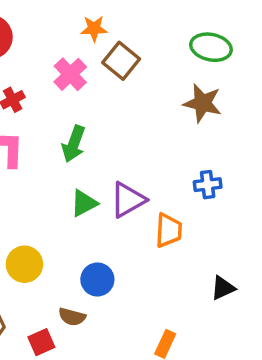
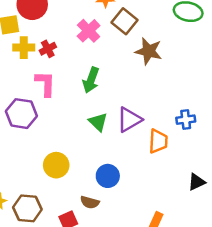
brown star: (203, 103) -> (149, 51), moved
blue cross: (208, 185) -> (186, 120), moved
green triangle: (84, 203) -> (98, 122), turned -48

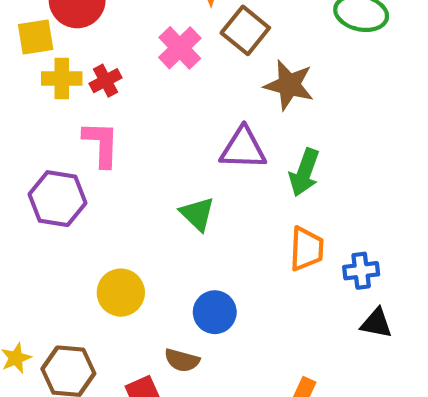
green arrow: (91, 80) -> (304, 172), moved
purple triangle: (129, 120) -> (243, 148), moved, turned 32
blue cross: (186, 120) -> (361, 271), moved
black triangle: (197, 182) -> (376, 323), turned 36

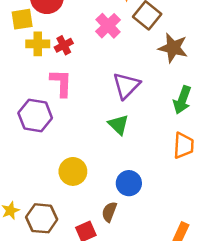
purple triangle: (243, 148) -> (126, 86), moved, turned -48
brown semicircle: (182, 360) -> (109, 212), turned 96

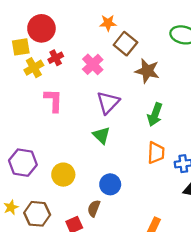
pink cross: (108, 26) -> (93, 64), moved
yellow cross: (38, 44) -> (34, 68), turned -30
red cross: (64, 45) -> (56, 58), moved
purple hexagon: (35, 116) -> (23, 163), moved

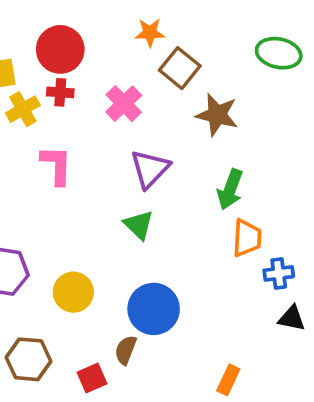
red circle: (41, 28) -> (60, 49), moved
red cross: (56, 58) -> (60, 92), turned 32
orange trapezoid: (156, 153) -> (247, 238), moved
blue circle: (110, 184) -> (154, 309), size x1.4

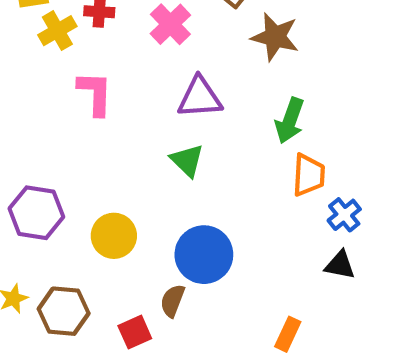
purple triangle: (150, 169) -> (200, 98), turned 42
blue cross: (279, 273) -> (344, 215), turned -32
black triangle: (292, 318) -> (340, 265), moved

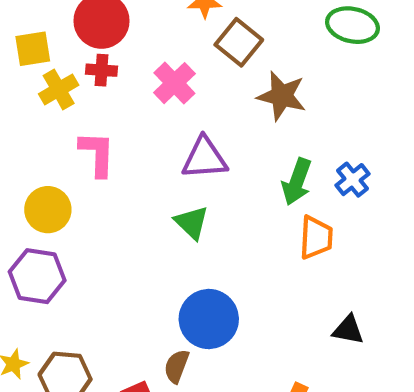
blue cross: (344, 215) -> (352, 180), moved
yellow circle: (114, 236) -> (48, 210), moved

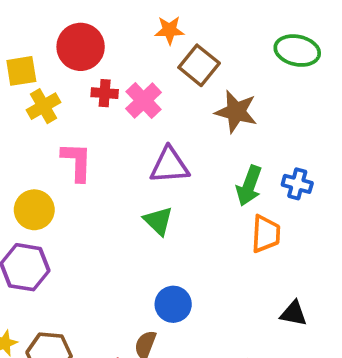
red cross: (101, 70) -> (105, 93), moved
blue cross: (352, 180) -> (297, 184), turned -36
blue circle: (209, 319) -> (173, 304), size x0.7

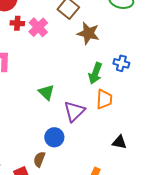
purple triangle: (169, 165) -> (74, 111), moved, turned -40
blue cross: (297, 184) -> (121, 63), moved

